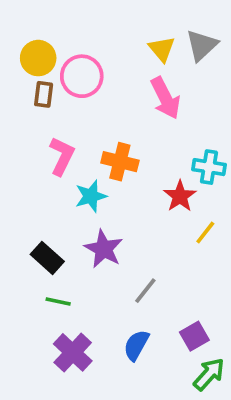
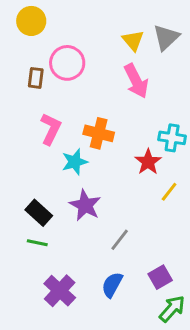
yellow circle: (38, 58) -> (31, 21), moved
green line: (58, 302) -> (37, 243), moved

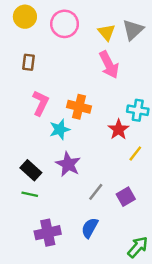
pink circle: (67, 63) -> (65, 24), moved
purple square: (160, 277) -> (126, 197), moved
purple cross: (60, 291) -> (48, 233), turned 35

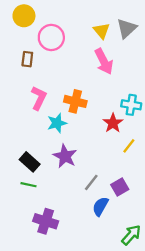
pink circle: (65, 24) -> (51, 37), moved
blue semicircle: (90, 228) -> (100, 206), moved
purple cross: (48, 233) -> (46, 221), turned 30

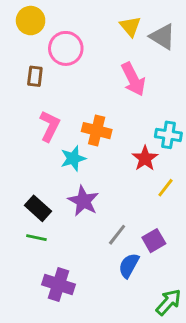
gray triangle: (127, 28) -> (163, 37), turned -45
yellow triangle: (102, 31) -> (130, 26), moved

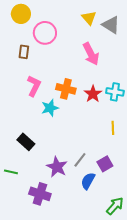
red star: (145, 158) -> (93, 94), moved
yellow line: (166, 188) -> (113, 128), turned -40
purple star: (83, 201) -> (57, 167), moved
green line: (36, 238) -> (11, 172), moved

